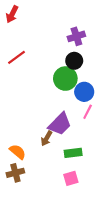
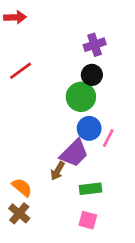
red arrow: (12, 14) -> (15, 17), turned -119
blue circle: (84, 92) -> (89, 128), moved
brown cross: (15, 173) -> (19, 213), turned -35
pink square: (71, 178) -> (88, 220), turned 32

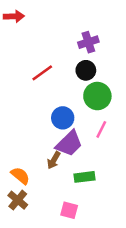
red line: (21, 71) -> (42, 73), moved
green circle: (81, 97) -> (97, 96), moved
blue circle: (89, 128) -> (63, 118), moved
pink square: (88, 220) -> (69, 210), moved

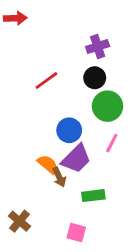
brown arrow: (54, 160) -> (59, 177), turned -54
orange semicircle: (20, 176) -> (48, 164), moved

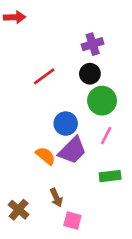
brown arrow: (59, 177) -> (56, 198), moved
green rectangle: (93, 196) -> (110, 176), moved

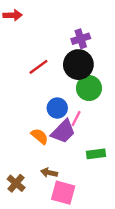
black circle: (90, 74) -> (78, 65), size x1.6
pink line: (106, 136) -> (76, 119), moved
brown arrow: (56, 198) -> (49, 173), turned 126
pink square: (72, 220) -> (63, 193), size x1.5

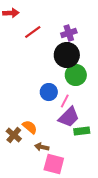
red line: (38, 67) -> (33, 32), moved
purple trapezoid: (63, 132) -> (69, 117), moved
orange semicircle: (40, 136) -> (30, 127), moved
brown cross: (16, 183) -> (14, 135), moved

